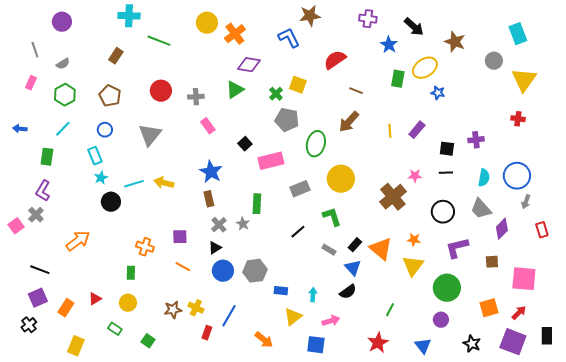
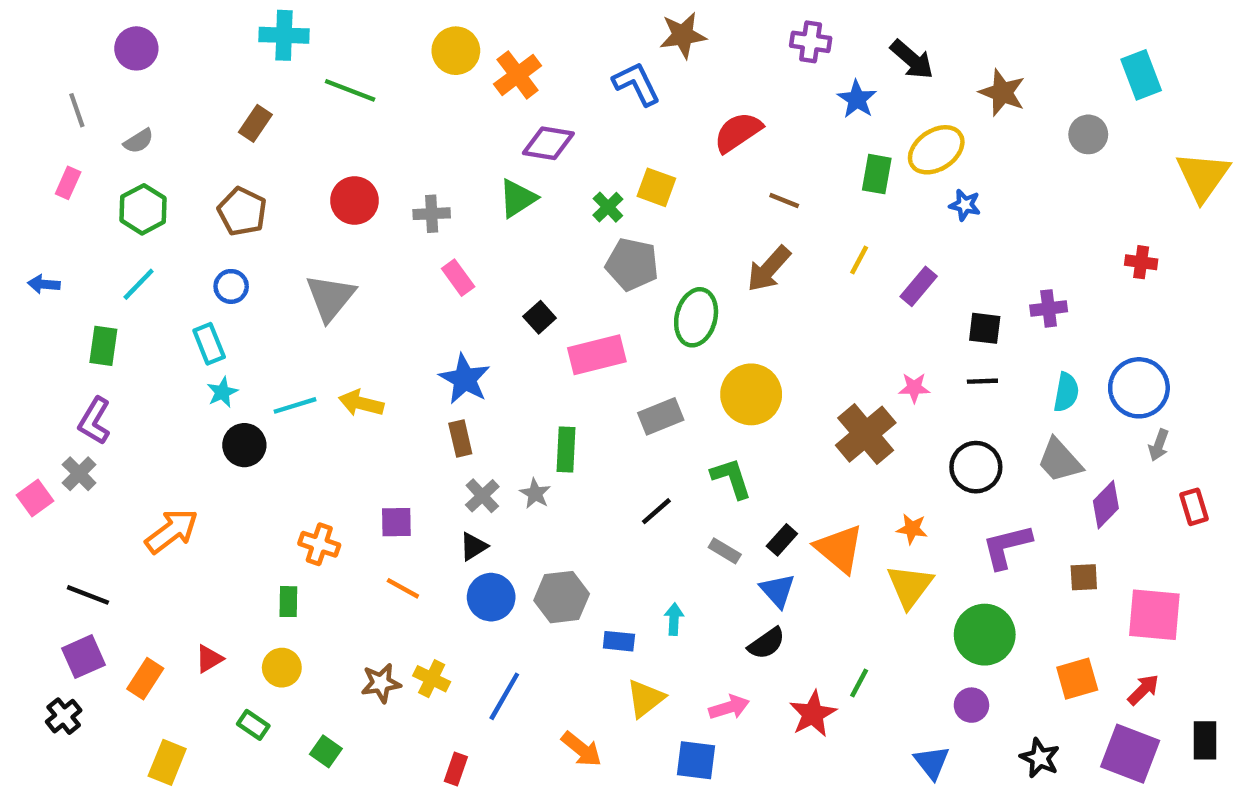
yellow triangle: (524, 80) -> (1203, 176), moved
yellow line: (390, 131) -> (859, 260), moved, turned 32
cyan arrow: (313, 295) -> (674, 619), moved
red rectangle: (207, 333) -> (456, 769), moved
red star: (378, 343) -> (813, 714), moved

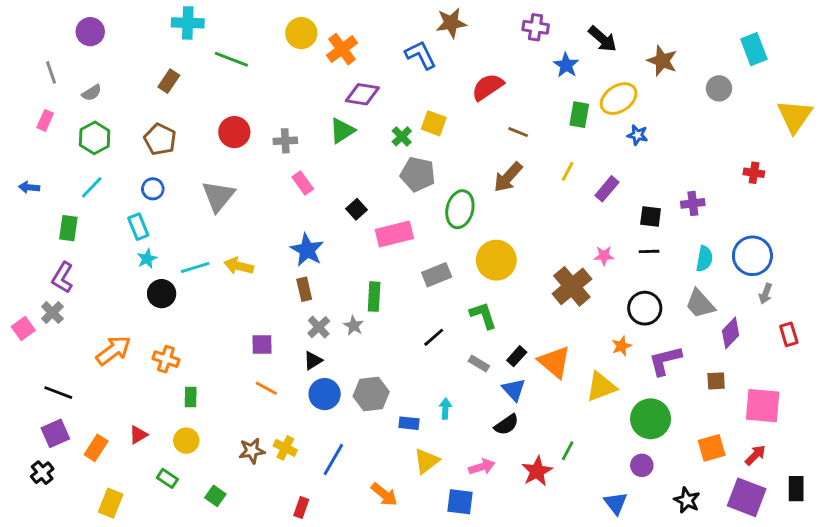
orange star: (912, 529) -> (621, 346), moved, turned -30
orange cross: (319, 544) -> (166, 359), moved
yellow triangle: (910, 586) -> (601, 387), turned 32

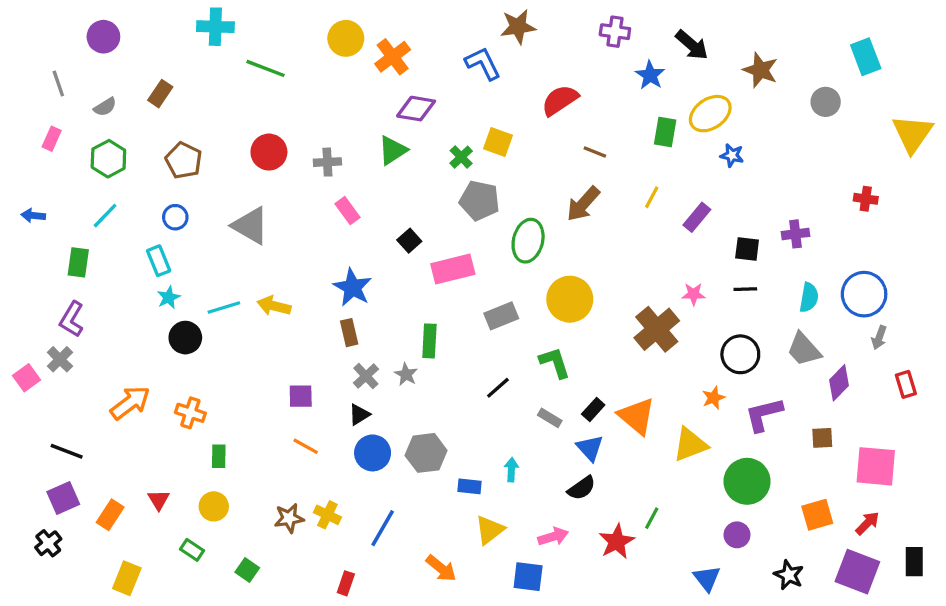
brown rectangle: (169, 81) -> (160, 94), moved
gray triangle: (218, 196) -> (251, 226), turned -39
red triangle: (138, 435) -> (159, 500), turned -30

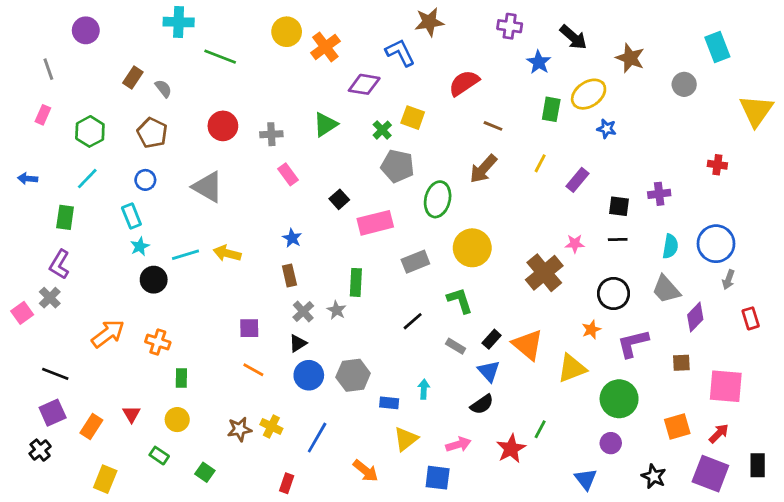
gray semicircle: (105, 107) -> (163, 89), moved, turned -96
purple diamond: (416, 109) -> (364, 84), moved
blue star: (353, 287) -> (292, 238), size x0.6

